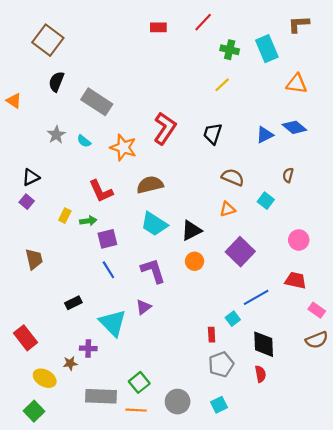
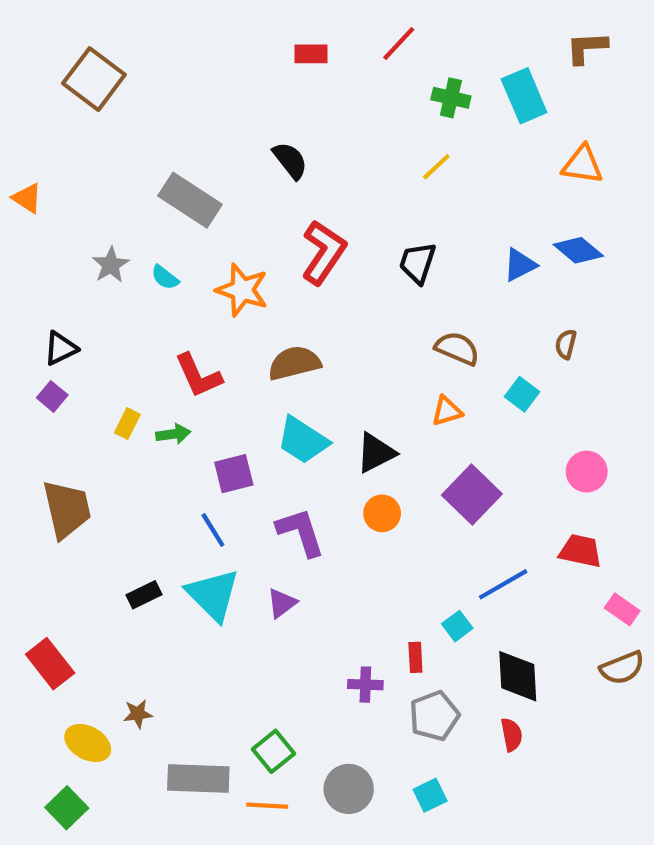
black semicircle: (56, 82) -> (290, 160), moved, turned 120
purple square: (107, 239) -> (234, 474), moved
brown trapezoid: (34, 259) -> (67, 509), size x1.4
cyan triangle: (113, 323) -> (213, 595), moved
purple cross: (88, 348) -> (365, 685), moved

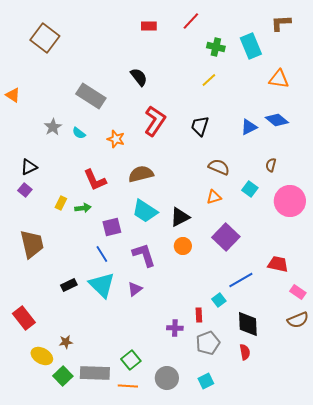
orange star: (242, 290) -> (116, 139), size x0.7
pink circle: (587, 472) -> (290, 201), moved, size x1.6
green square: (67, 808) -> (63, 376), moved

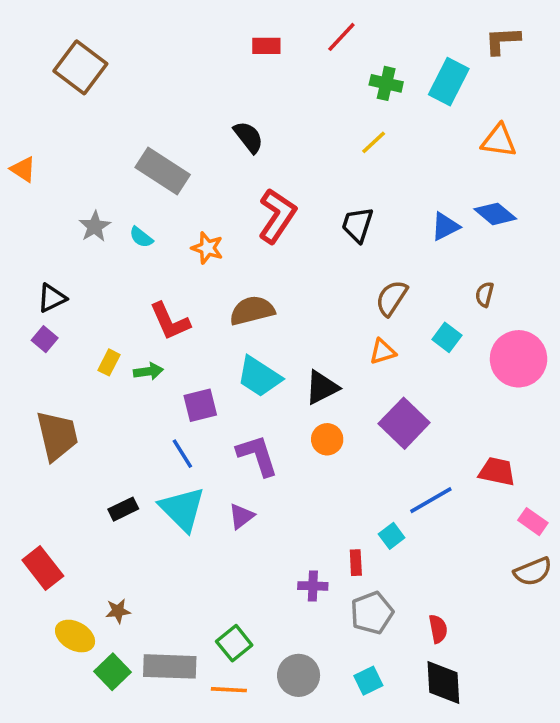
cyan rectangle: (251, 46) -> (449, 82), turned 50
brown semicircle: (219, 167) -> (392, 298), turned -80
black diamond: (248, 324) -> (443, 682), moved

